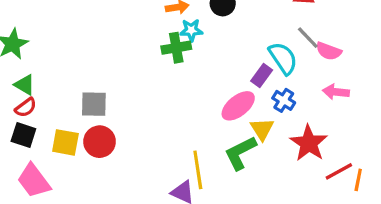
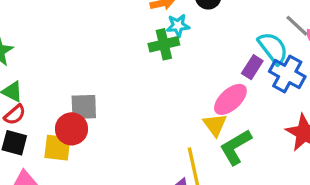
blue cross: (284, 100) -> (287, 74), moved, size x1.5
yellow triangle: (262, 129) -> (215, 125), moved
red circle: (100, 142) -> (71, 129), moved

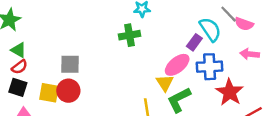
green cross: (164, 44) -> (130, 35), moved
blue cross: (287, 74) -> (210, 67), moved, turned -35
red circle: (71, 129) -> (68, 91), moved

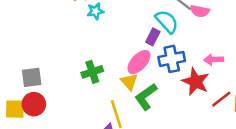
green cross: (130, 35) -> (92, 72), moved
pink arrow: (250, 54) -> (214, 60), moved

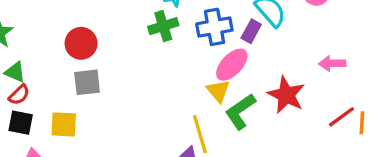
blue cross: (172, 59) -> (214, 27), moved
green cross: (92, 72) -> (163, 26), moved
red star: (196, 82) -> (286, 95), moved
red circle: (34, 104) -> (81, 43), moved

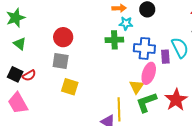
purple rectangle: (251, 31) -> (165, 57), turned -48
pink ellipse: (232, 65) -> (149, 73), turned -40
red semicircle: (19, 95) -> (29, 75), moved
yellow square: (64, 124) -> (70, 87), moved

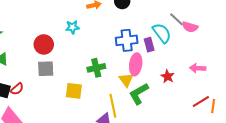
cyan star: (126, 23) -> (72, 27), moved
green cross: (114, 40) -> (96, 68), moved
yellow square: (70, 87) -> (74, 91), moved
red star: (176, 100) -> (168, 76), moved, size x0.6

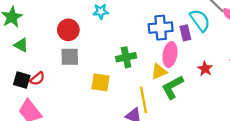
yellow triangle: (126, 80) -> (159, 72), turned 42

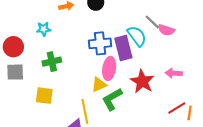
purple rectangle: (185, 33) -> (123, 48), size x1.6
green cross: (126, 57) -> (52, 62), moved
red star: (205, 69) -> (142, 81), size x1.6

